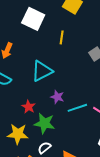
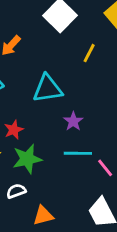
purple star: (57, 97) -> (73, 121), moved
green star: (44, 123) -> (27, 159), turned 30

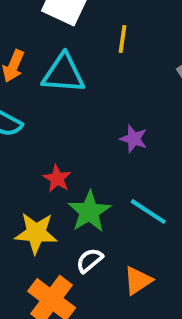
cyan triangle: (48, 89) -> (63, 74), moved, turned 32
cyan line: (78, 153) -> (148, 212), moved, turned 52

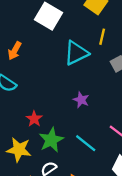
yellow line: (123, 39) -> (102, 37), moved
cyan triangle: (63, 74) -> (76, 53), moved, turned -36

